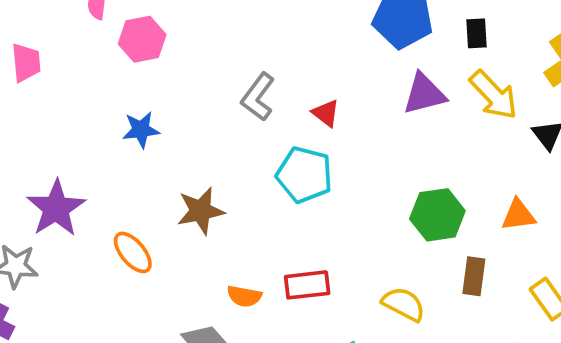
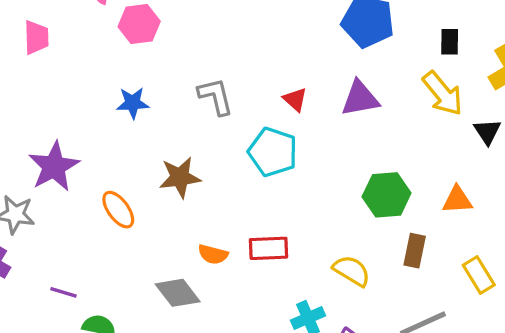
black rectangle: (476, 33) -> (450, 42), moved
purple triangle: (424, 94) -> (360, 98), moved
gray L-shape: (258, 97) -> (216, 96), moved, turned 126

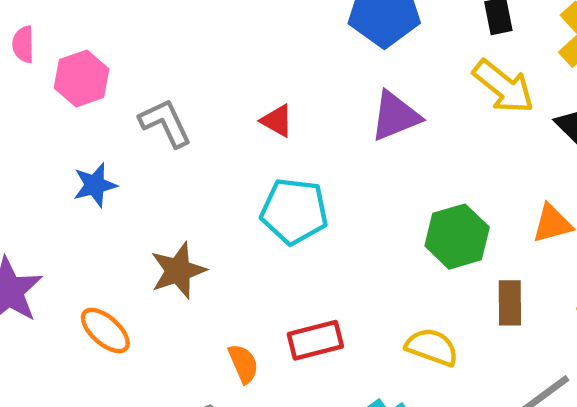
gray L-shape: (216, 96) -> (165, 123), moved
red triangle: (295, 99) -> (277, 121), moved
orange semicircle: (213, 254) -> (243, 364), turned -116

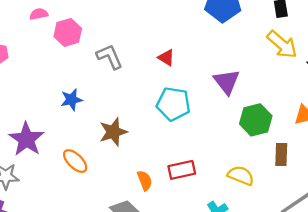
pink semicircle: (23, 44) -> (39, 14), turned 78
purple triangle: (395, 116) -> (227, 82), moved, turned -48
blue star: (95, 185) -> (71, 100), moved

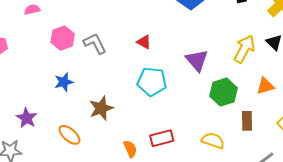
pink hexagon: (68, 32) -> (63, 38), moved
yellow arrow: (282, 44) -> (244, 49), moved, turned -100
purple star: (26, 139) -> (27, 118), size x0.7

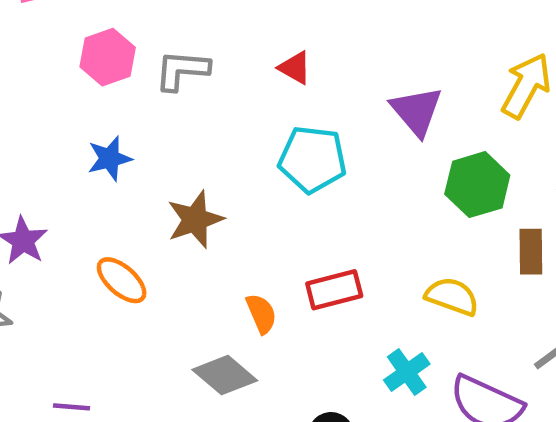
gray L-shape: (95, 43) -> (182, 70), turned -60

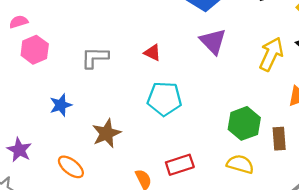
pink hexagon: (108, 57) -> (35, 50), moved
purple triangle: (417, 111) -> (213, 41), moved
green hexagon: (477, 185) -> (244, 123), moved

